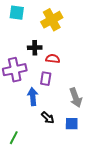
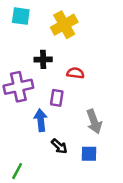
red semicircle: (53, 59) -> (75, 73), moved

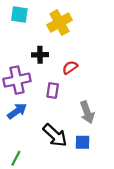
red semicircle: (75, 73) -> (70, 67), turned -42
blue arrow: (41, 120) -> (17, 111), moved, turned 60
black arrow: (59, 146) -> (55, 135), size x1.6

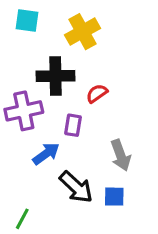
black cross: (40, 55) -> (56, 76), size x1.6
blue arrow: (17, 111) -> (46, 154), moved

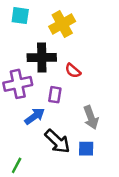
red semicircle: (97, 93) -> (73, 71), turned -105

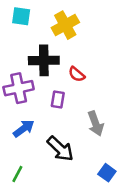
blue arrow: (35, 116) -> (24, 129), moved
blue square: (86, 149) -> (107, 173), moved, turned 35

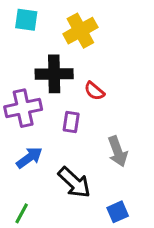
blue square: (107, 173) -> (118, 212), moved, turned 30

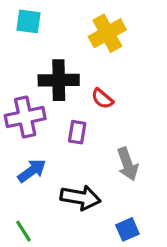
yellow cross: (80, 31) -> (107, 33), moved
black arrow: (74, 182) -> (80, 198), turned -33
green line: (22, 213) -> (23, 231), turned -60

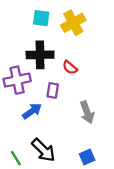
cyan square: (28, 21) -> (41, 18), moved
blue arrow: (32, 171) -> (32, 111), moved
black arrow: (80, 198) -> (43, 150), moved, turned 35

